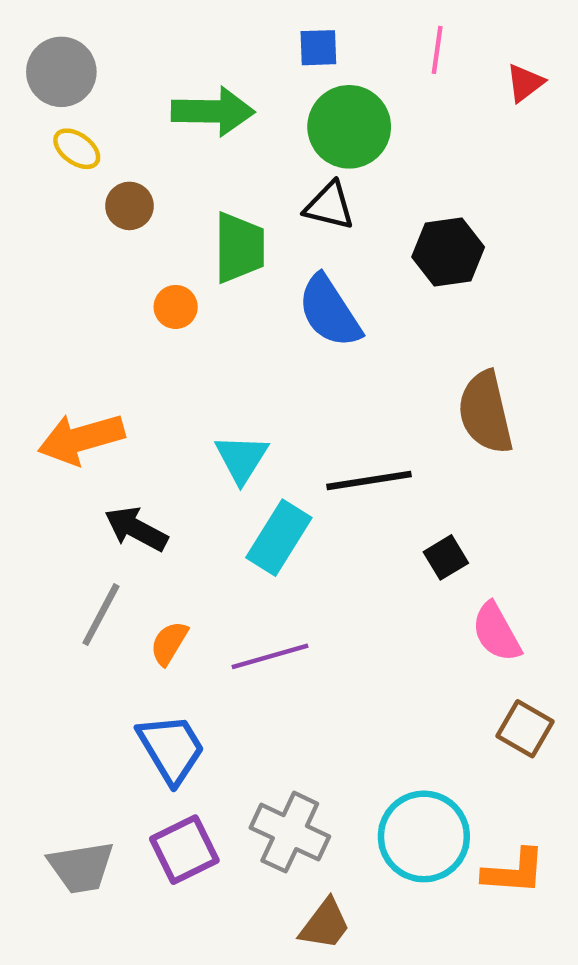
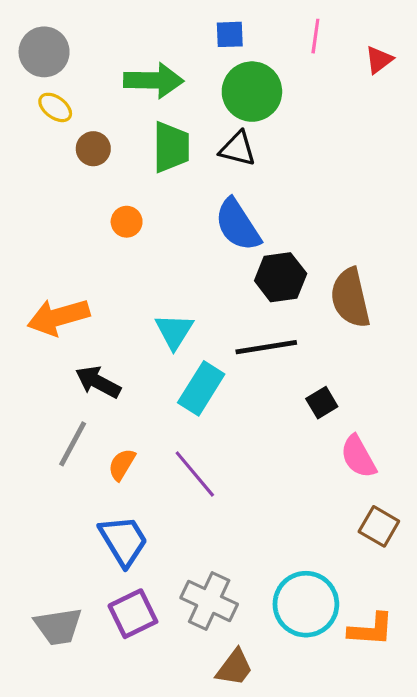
green trapezoid: (239, 248) -> (171, 147), moved
black hexagon: (448, 252) -> (281, 277), moved
purple line: (270, 656) -> (195, 474), turned 66

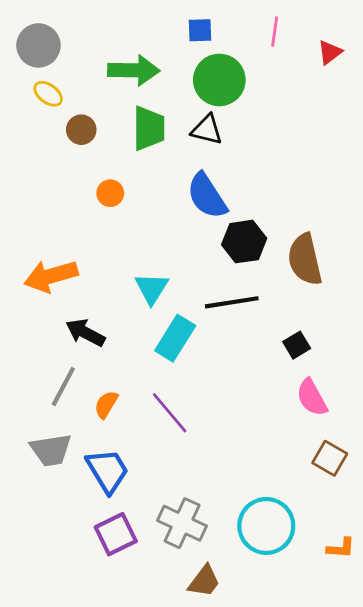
black square: (322, 403) -> (297, 345), moved
gray trapezoid: (58, 626) -> (51, 450), moved
orange L-shape: (371, 630) -> (341, 548), moved, size x0.7

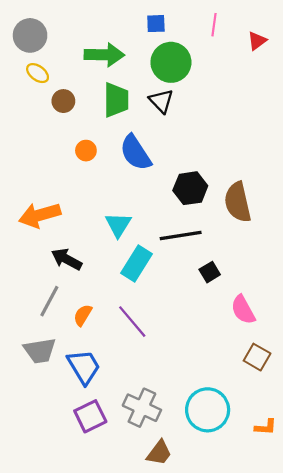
black triangle: (207, 130) -> (161, 101), turned 32
blue semicircle: (207, 196) -> (135, 153), moved
black square: (297, 345) -> (210, 272), moved

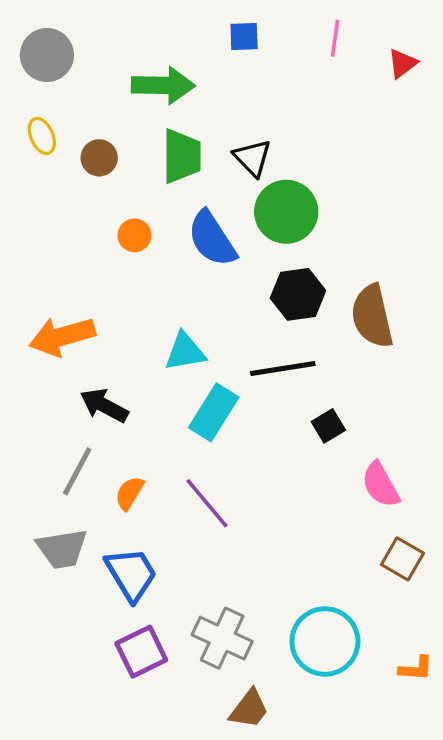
green circle: (171, 62) -> (286, 212), moved
yellow ellipse: (38, 73) -> (42, 136), moved, turned 30
cyan triangle: (118, 225) -> (185, 352), turned 48

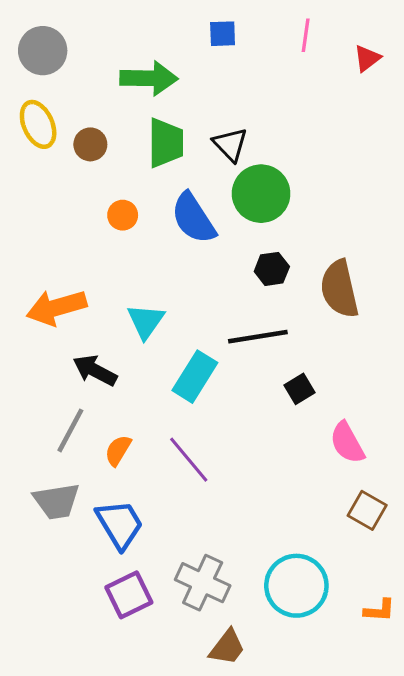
yellow ellipse: (42, 136) -> (38, 124), size x1.4
black hexagon: (298, 294) -> (272, 269), size x0.7
cyan triangle: (185, 352) -> (146, 321), moved, turned -45

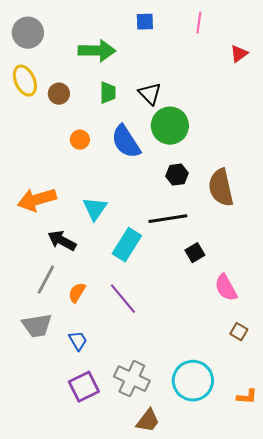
red triangle: (367, 58) -> (239, 54), moved
green trapezoid: (166, 143) -> (108, 93), size x0.7
brown square: (367, 510) -> (239, 332), size x0.7
blue trapezoid: (120, 524) -> (78, 341), size x0.6

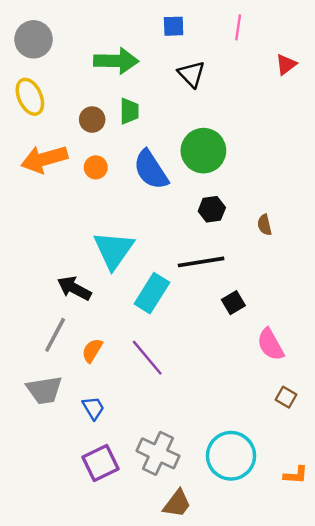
brown circle: (59, 94) -> (92, 120), moved
black triangle: (150, 94) -> (191, 74), moved
brown semicircle: (221, 188) -> (264, 225), size x0.5
orange arrow: (37, 200) -> (44, 159), moved
cyan triangle: (95, 209) -> (114, 250), size x1.4

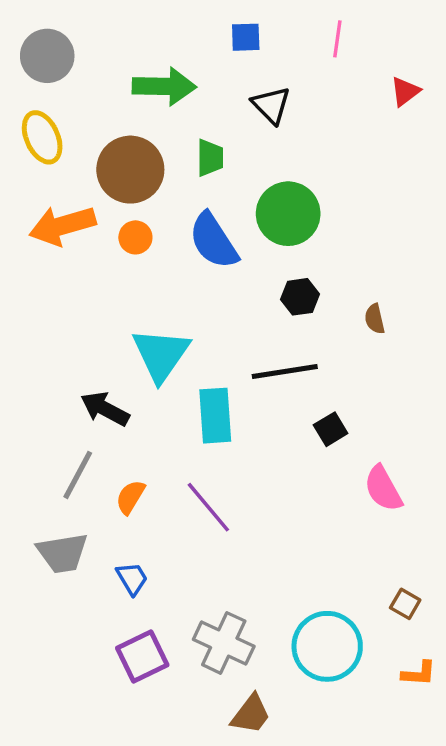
green trapezoid: (129, 111) -> (210, 158), moved
brown circle: (92, 120) -> (130, 170), size x1.8
cyan rectangle: (152, 293) -> (215, 416), turned -36
brown square: (286, 397) -> (405, 604), moved

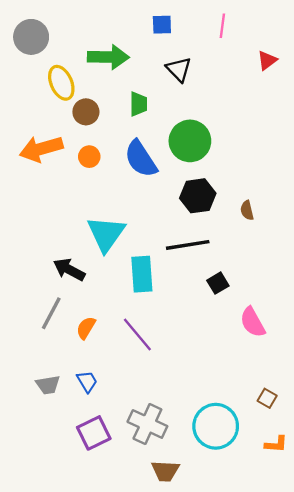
yellow ellipse: (42, 137) -> (61, 83), moved
brown circle: (130, 170) -> (86, 112), size x0.6
black hexagon: (300, 297) -> (198, 196), size x1.4
gray trapezoid: (62, 553) -> (48, 385), moved, size x0.7
brown trapezoid: (251, 714) -> (165, 471), turned 56

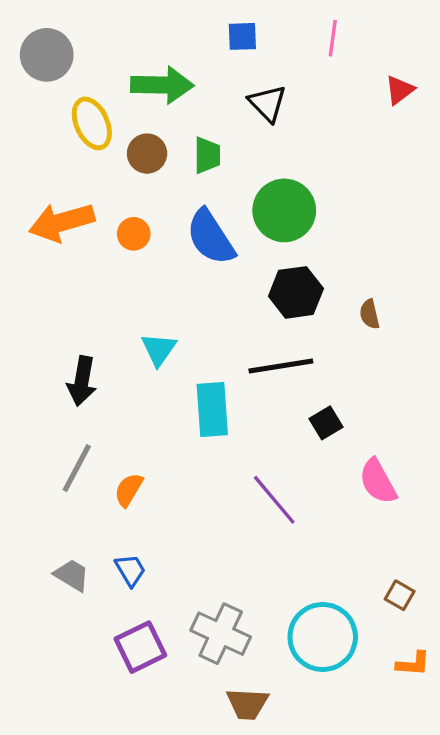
brown circle: (86, 112) -> (147, 154), moved
cyan triangle: (106, 234) -> (159, 349), size x0.6
black arrow: (69, 270) -> (82, 381), moved, turned -108
purple line: (137, 334) -> (274, 500), moved
gray trapezoid: (48, 385) -> (72, 575), turned -140

